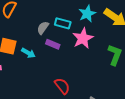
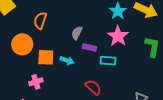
cyan rectangle: (63, 23) -> (108, 61), moved
red semicircle: (62, 86) -> (93, 87), moved

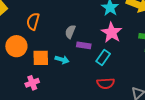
cyan rectangle: (108, 61) -> (103, 58), turned -56
red semicircle: (93, 87) -> (106, 83), moved, turned 138

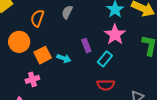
gray semicircle: (70, 32) -> (67, 12), moved
purple rectangle: (84, 45) -> (86, 46), turned 56
orange square: (41, 58) -> (43, 55), turned -30

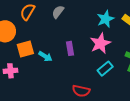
cyan rectangle: (105, 59) -> (105, 69), moved

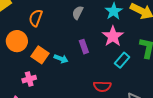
gray semicircle: (58, 12) -> (78, 13), moved
orange square: (25, 49) -> (40, 55), turned -30

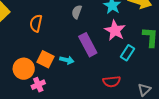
orange circle: (17, 41) -> (24, 69), moved
purple rectangle: (84, 47) -> (88, 45), size x1.6

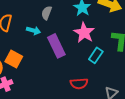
cyan arrow: (67, 60) -> (34, 30), moved

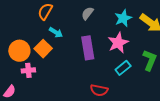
cyan arrow: (34, 30) -> (56, 32), moved

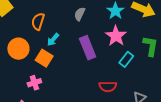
cyan arrow: (56, 32) -> (53, 40), turned 112
orange circle: (19, 51) -> (18, 49), moved

